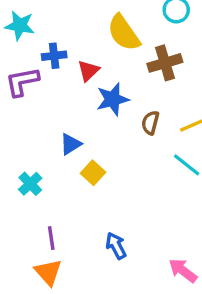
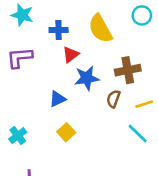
blue cross: (54, 56) -> (59, 30), moved
brown cross: (165, 63) -> (128, 70), moved
blue triangle: (71, 144) -> (57, 99), moved

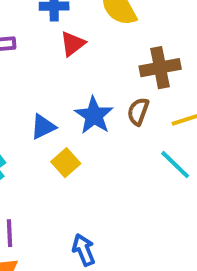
blue star: (87, 78) -> (94, 115), moved, turned -30
blue triangle: (57, 99) -> (43, 127), moved

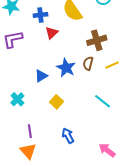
yellow square: (66, 163) -> (56, 102), moved
cyan line: (175, 165) -> (102, 101), moved

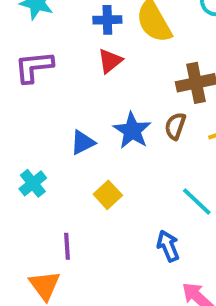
blue cross: (40, 15) -> (107, 20), moved
purple line: (30, 131) -> (67, 246), moved
blue arrow: (68, 136) -> (168, 246), moved

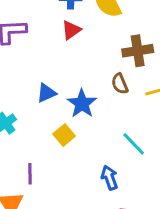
brown semicircle: (175, 126) -> (120, 84), turned -45
blue star: (132, 131) -> (82, 104), moved

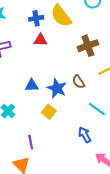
red triangle: (71, 30) -> (40, 40), turned 48
brown semicircle: (120, 84) -> (78, 82), moved
blue triangle: (46, 93) -> (32, 86), turned 32

